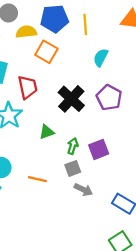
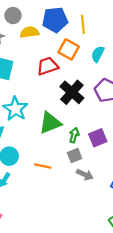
orange square: (46, 52) -> (69, 49), moved
red trapezoid: (28, 87) -> (48, 66), moved, turned -95
green triangle: (47, 132) -> (50, 123), size x1.6

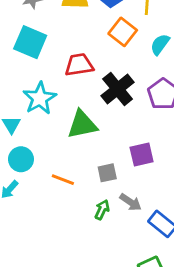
red trapezoid: (48, 66) -> (79, 65), moved
green arrow: (74, 135) -> (102, 210), moved
gray arrow: (85, 175) -> (131, 202), moved

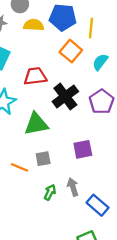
gray square: (107, 173) -> (43, 159), moved
gray arrow: (131, 202) -> (73, 187), turned -144

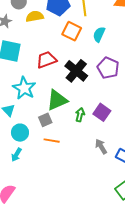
purple square: (83, 149) -> (102, 112), turned -30
gray square: (43, 159) -> (45, 120), moved
green arrow: (50, 192) -> (80, 115), moved

